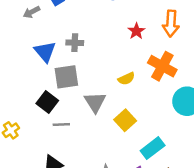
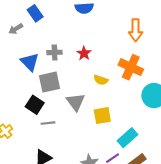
red star: (136, 31) -> (84, 53), moved
yellow semicircle: (126, 79) -> (101, 80), turned 48
yellow square: (125, 120) -> (102, 116), turned 36

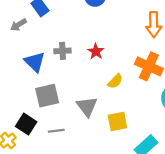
yellow semicircle: (101, 80) -> (115, 81), turned -64
gray square: (49, 82) -> (47, 96), moved
black square: (35, 105) -> (26, 124), moved

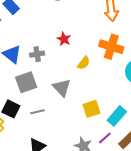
gray cross: (63, 51) -> (37, 54), moved
yellow square: (117, 122) -> (91, 109), moved

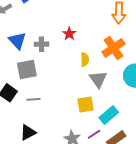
orange cross: (111, 47) -> (114, 48), turned 30
yellow semicircle: (84, 63) -> (85, 59), turned -48
gray triangle: (62, 88) -> (98, 79), moved

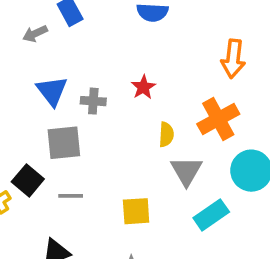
yellow square: (86, 104) -> (136, 211), moved
cyan rectangle: (109, 115) -> (211, 215), moved

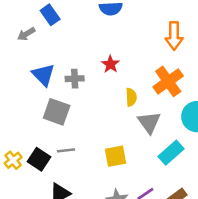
gray square: (64, 143) -> (57, 112), turned 32
black square: (28, 180) -> (39, 159), moved

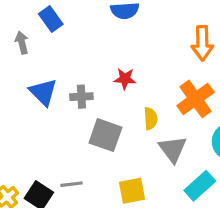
gray arrow: (26, 34) -> (22, 43), turned 108
red star: (110, 64) -> (125, 79), turned -30
gray square: (57, 112) -> (105, 135), moved

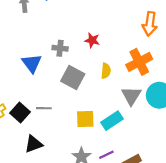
blue triangle: (43, 92) -> (32, 63), moved
gray triangle: (173, 149) -> (131, 96), moved
cyan rectangle: (200, 186) -> (112, 121), moved

